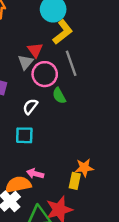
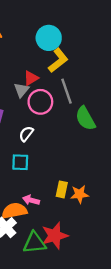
red triangle: (35, 50) -> (31, 78), turned 35
green semicircle: (59, 96) -> (85, 118), moved, size x1.5
yellow rectangle: (75, 181) -> (62, 189), moved

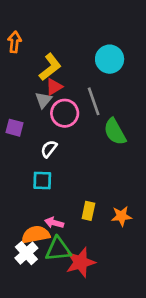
cyan circle: (49, 38) -> (110, 59), moved
yellow L-shape: (58, 60) -> (50, 67), moved
orange star: (79, 194) -> (121, 216), moved
green triangle: (34, 243) -> (58, 249), moved

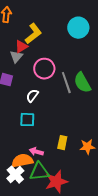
red triangle: (54, 87) -> (21, 47), moved
gray triangle: (44, 100) -> (16, 57), moved
gray line: (94, 101) -> (66, 83), moved

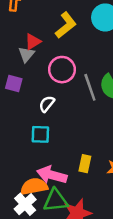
yellow L-shape: (33, 34) -> (66, 25), moved
pink arrow: (36, 152) -> (52, 175), size x1.6

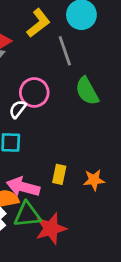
pink circle: (62, 70) -> (34, 92), moved
gray line: (90, 87) -> (65, 51), moved

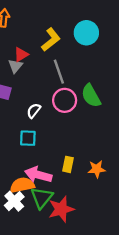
gray line: (65, 51) -> (59, 72), moved
pink circle: (34, 92) -> (65, 100), moved
green triangle: (27, 215) -> (42, 198), turned -45

